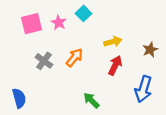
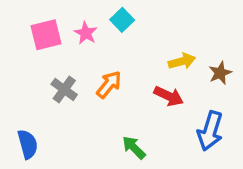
yellow arrow: (113, 42) -> (182, 61), moved
red arrow: (115, 65) -> (169, 96), turned 90

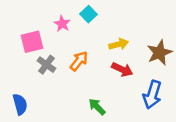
pink square: (46, 35) -> (32, 42), moved
yellow arrow: (182, 61) -> (119, 44), moved
brown star: (220, 73) -> (159, 53), size x1.5

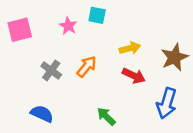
cyan square: (89, 14) -> (97, 15), turned -35
pink square: (32, 42) -> (20, 30), moved
blue semicircle: (20, 104) -> (42, 114), moved, turned -50

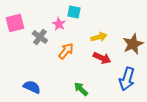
pink star: (68, 26) -> (59, 24), moved
gray cross: (51, 70) -> (40, 37), moved

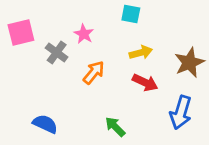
cyan square: (74, 12) -> (131, 14), moved

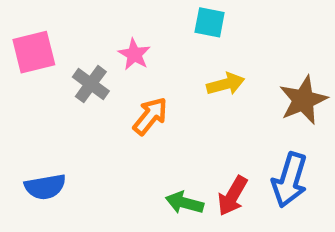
red arrow: (145, 82) -> (232, 196), moved, turned 95
blue semicircle: (45, 124) -> (45, 187), moved, turned 145
green arrow: (115, 127) -> (184, 203), turned -30

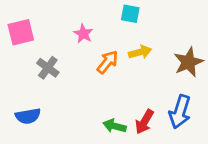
gray cross: (91, 84) -> (48, 68), moved
orange arrow: (150, 116) -> (107, 62), moved

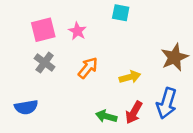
pink square: (21, 32) -> (43, 30), moved
yellow arrow: (140, 52) -> (130, 77), moved
orange arrow: (107, 62) -> (88, 68), moved

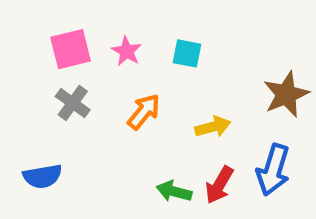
cyan square: (121, 13) -> (187, 53), moved

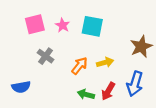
cyan square: (187, 53) -> (92, 26), size x1.5
gray cross: (73, 103) -> (46, 56), moved
orange arrow: (144, 112) -> (80, 66), moved

